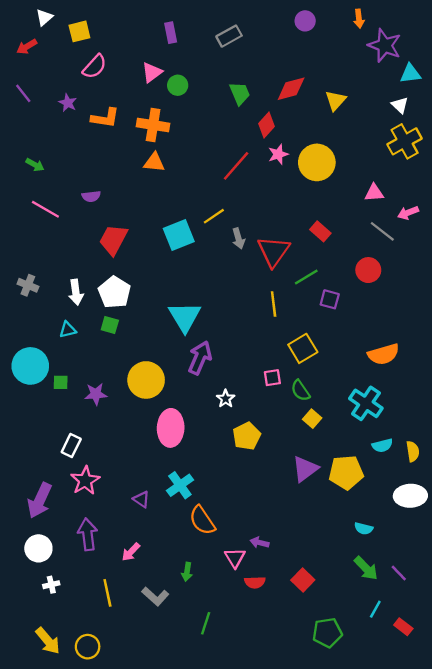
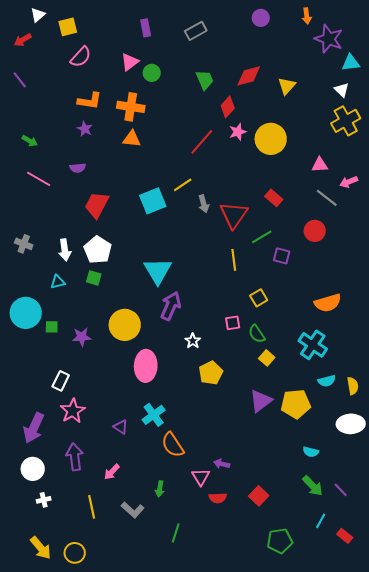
purple star: (68, 103) -> (85, 129), moved
yellow square: (303, 348) -> (259, 298), size x0.7

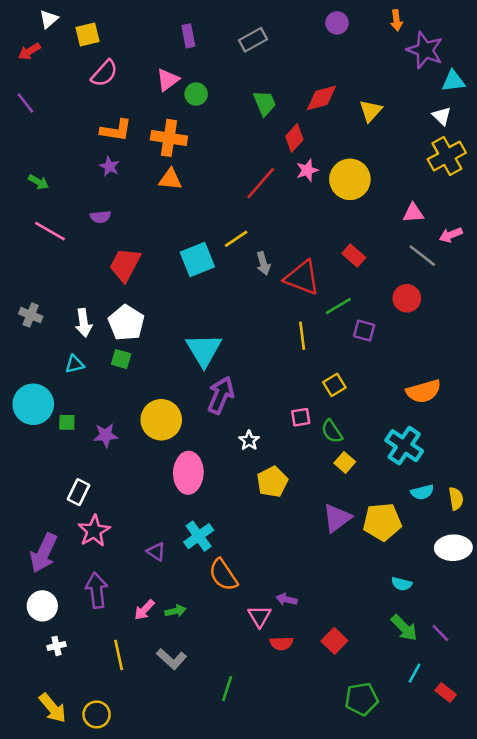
red triangle: (234, 215) -> (302, 278), turned -44
green arrow: (160, 489) -> (175, 611), moved, turned -112

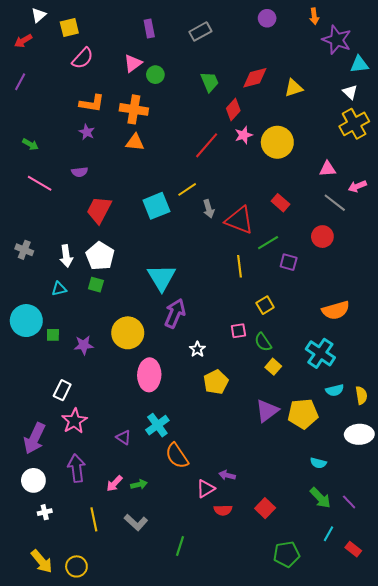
purple line: (25, 103) -> (20, 82), turned 66
yellow triangle: (371, 111) -> (294, 88), turned 30
pink triangle: (259, 616) -> (206, 489), turned 30

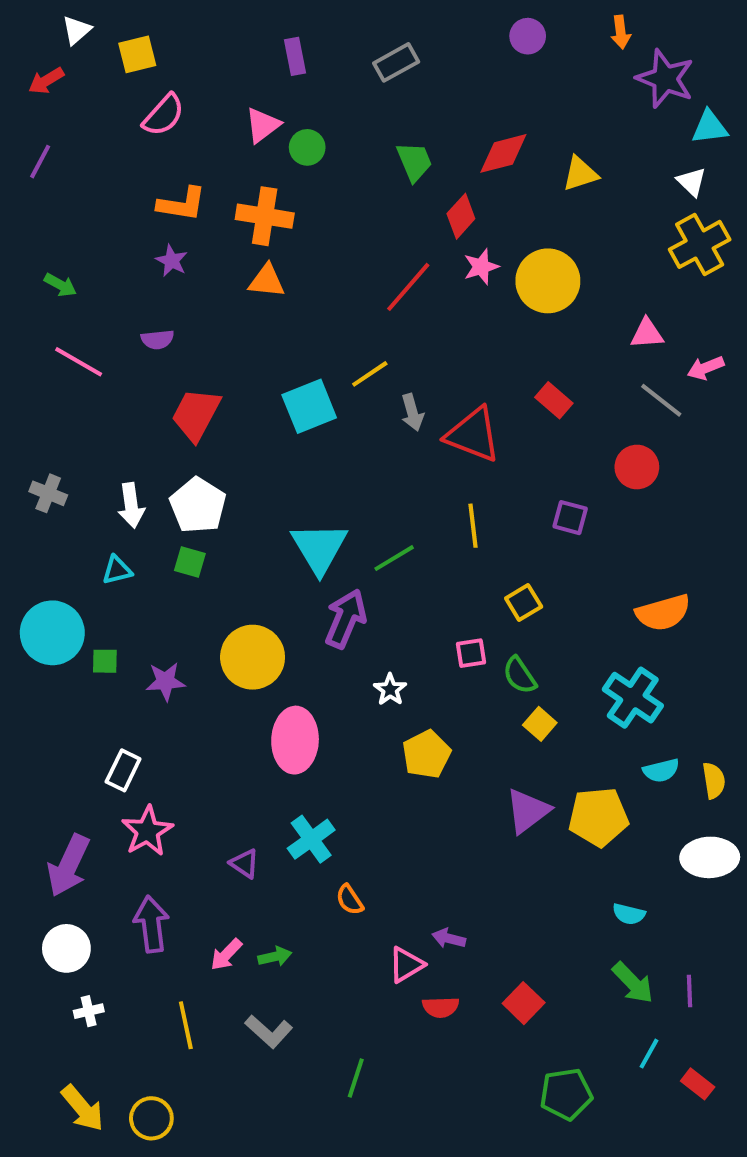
green line: (268, 243) -> (394, 558), moved
orange semicircle: (177, 456) -> (350, 900), size x0.6
purple line: (349, 502) -> (689, 991), turned 42

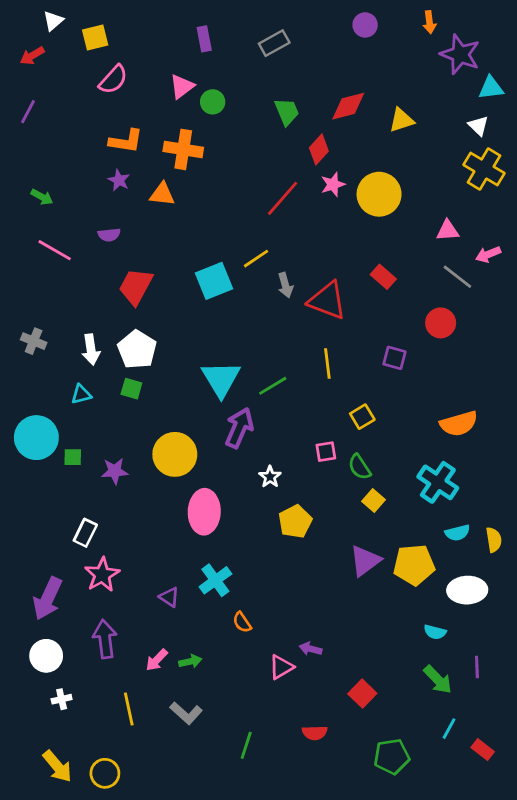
yellow cross: (700, 244) -> (484, 169), turned -30
orange triangle: (267, 281) -> (162, 194), moved
white ellipse: (710, 857) -> (467, 590), moved
purple line: (689, 991) -> (477, 667), moved
red semicircle: (441, 1007) -> (315, 733), moved

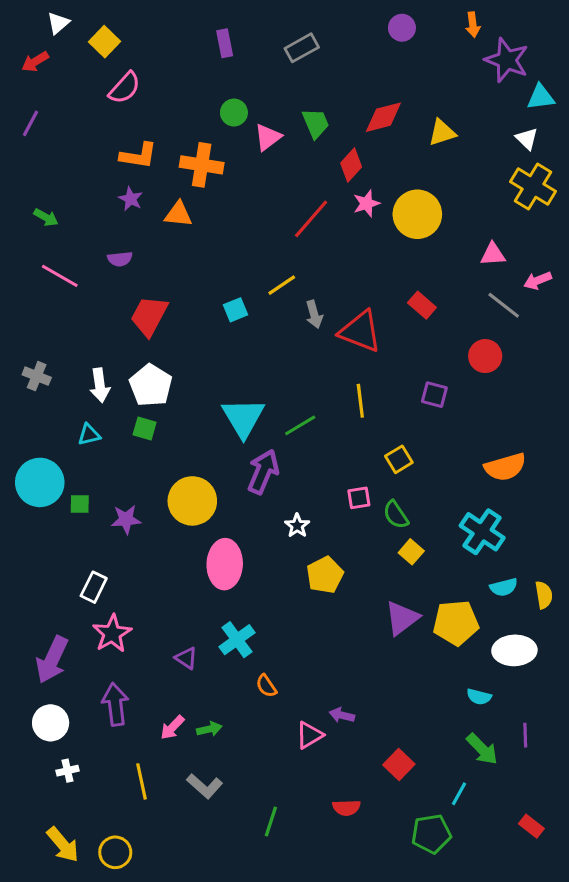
yellow square: (95, 38) -> (104, 42), turned -32
pink triangle: (182, 87) -> (268, 137), moved
cyan square: (214, 281) -> (235, 310), size x0.6
cyan line: (449, 729) -> (459, 794), moved

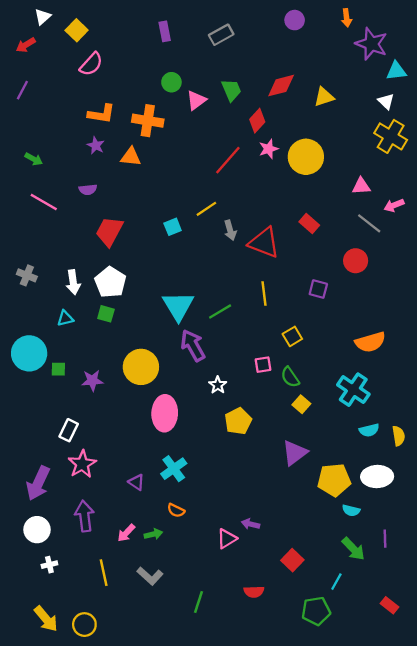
purple arrow: (263, 472) -> (193, 345), turned -52
yellow pentagon: (456, 623) -> (334, 480), moved
orange semicircle: (266, 686) -> (176, 510), moved, turned -30

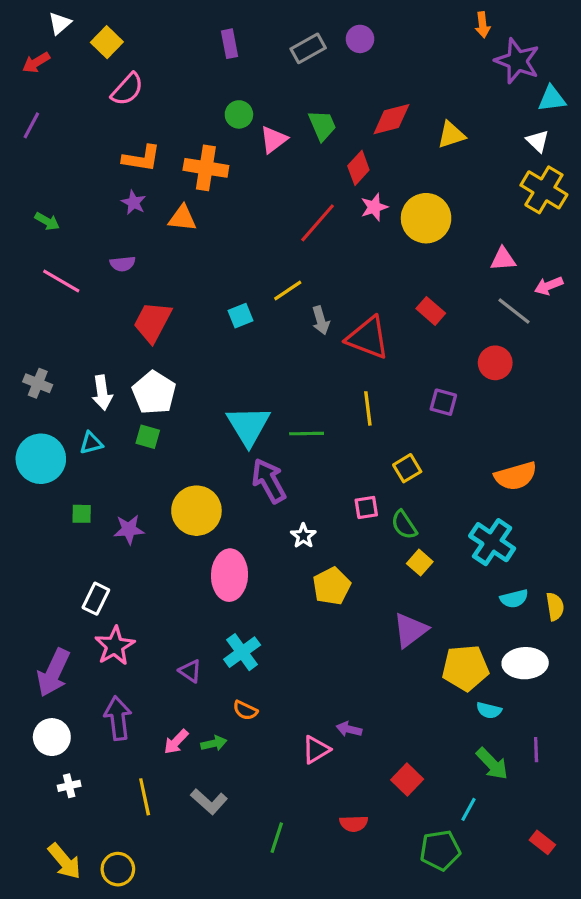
purple circle: (295, 20) -> (360, 39), moved
green line: (220, 312) -> (307, 434), turned 30
cyan circle: (29, 353) -> (41, 459), moved

